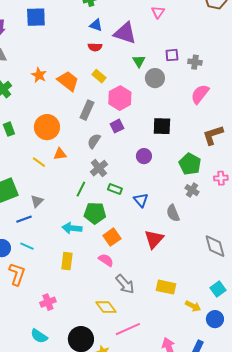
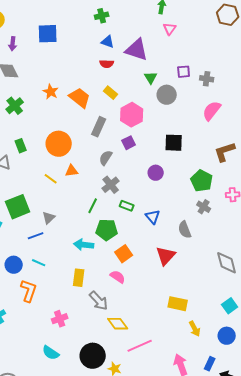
gray arrow: (125, 284) -> (99, 301), moved
yellow arrow: (193, 306) -> (195, 329), moved, turned 35

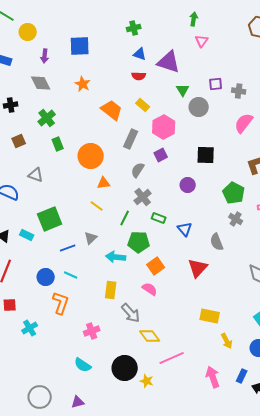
orange star: (51, 92) -> (83, 84), moved
green rectangle: (21, 146) -> (58, 144), moved
yellow line: (51, 179) -> (97, 206), moved
gray triangle: (49, 218) -> (91, 238), moved

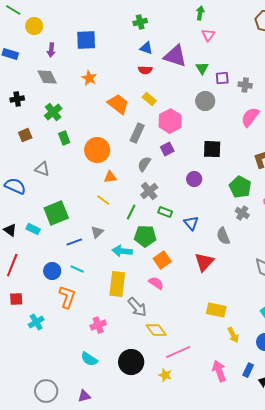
green triangle: (183, 90) -> (202, 68), moved
yellow rectangle: (111, 290) -> (117, 284), size x1.4
yellow star: (147, 381) -> (165, 375), moved

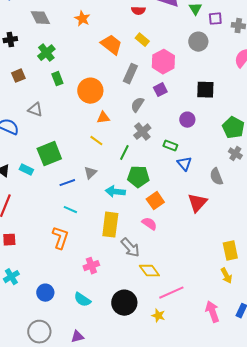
green rectangle: (165, 212) -> (170, 146), moved
blue circle: (52, 271) -> (45, 293), moved
yellow rectangle: (216, 310) -> (230, 251), moved, turned 66
cyan cross: (36, 322) -> (11, 277), moved

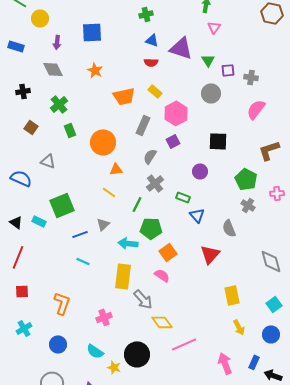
orange trapezoid: (111, 45) -> (124, 96), turned 130
brown square: (18, 76) -> (31, 127), turned -32
orange L-shape: (60, 238) -> (62, 303), moved
yellow rectangle: (230, 251) -> (232, 295), moved
yellow star: (158, 316) -> (114, 367), moved

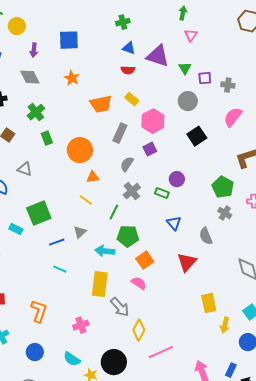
black square: (218, 141) -> (197, 136), moved, turned -36
green rectangle: (183, 197) -> (162, 193), moved
yellow diamond: (162, 322) -> (139, 330), turned 65
yellow arrow: (239, 327) -> (225, 325), moved, turned 42

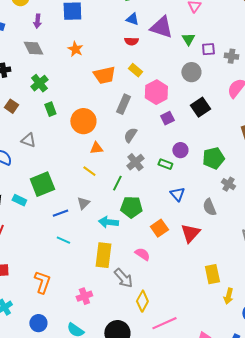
purple square: (150, 149) -> (167, 118), moved
green pentagon: (223, 187) -> (213, 158), moved, turned 30
orange square: (145, 260) -> (159, 228), moved

